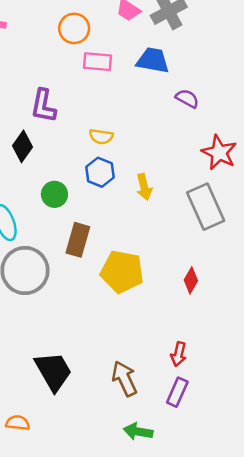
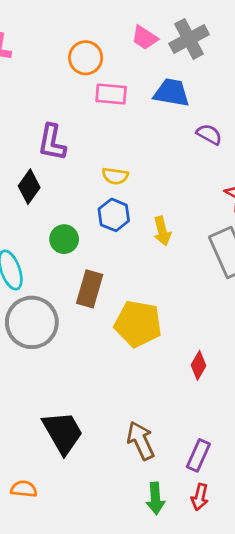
red diamond: (191, 280) -> (198, 365), moved
red arrow: (179, 354) -> (200, 497), moved
green arrow: (138, 431) -> (155, 498), turned -104

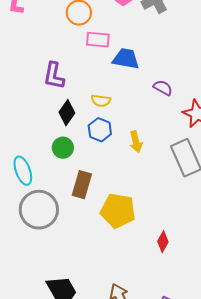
blue trapezoid: (172, 93) -> (126, 59), moved
purple semicircle: (209, 134) -> (163, 88), moved
black diamond: (29, 187) -> (67, 113), moved

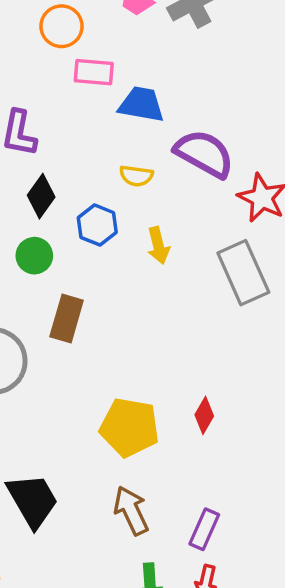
purple semicircle: (163, 88) -> (204, 154), size x1.8
yellow semicircle: (101, 101) -> (136, 176), moved
yellow pentagon: (118, 211) -> (129, 427), moved

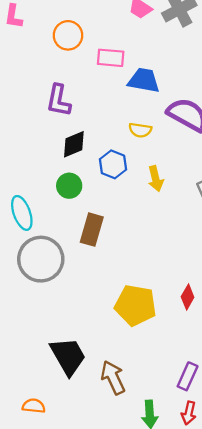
orange circle: (62, 26) -> (68, 35), moved
black diamond: (41, 196) -> (74, 144), turned 32
brown arrow: (131, 511) -> (113, 377), moved

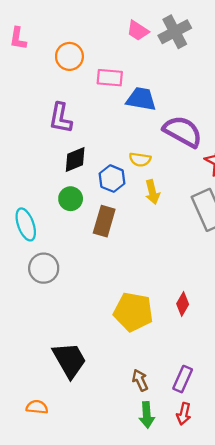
yellow semicircle: (140, 130) -> (140, 159), moved
brown rectangle: (92, 230) -> (104, 221), moved
gray circle: (41, 259) -> (44, 268), size x0.7
brown arrow: (113, 377) -> (140, 380), moved, size x0.7

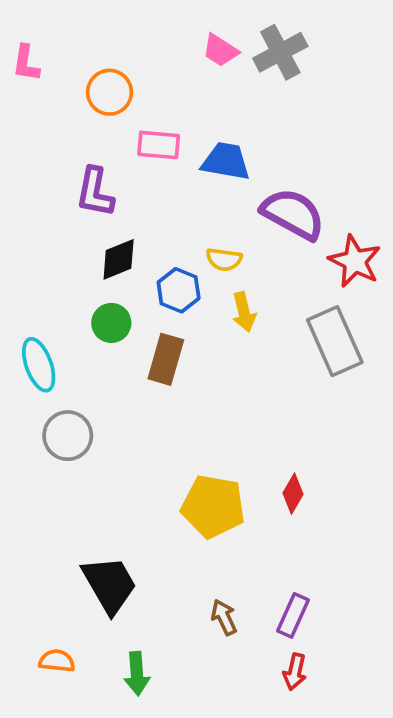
pink rectangle: (110, 78) -> (159, 145), moved
green arrow: (147, 415) -> (137, 674), moved

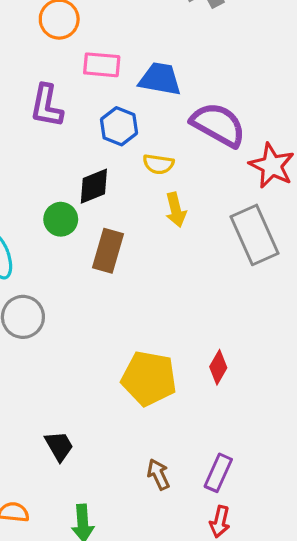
black diamond: (119, 259) -> (94, 186), moved
blue hexagon: (179, 290) -> (119, 126), moved
black trapezoid: (110, 585) -> (59, 446), size x0.6

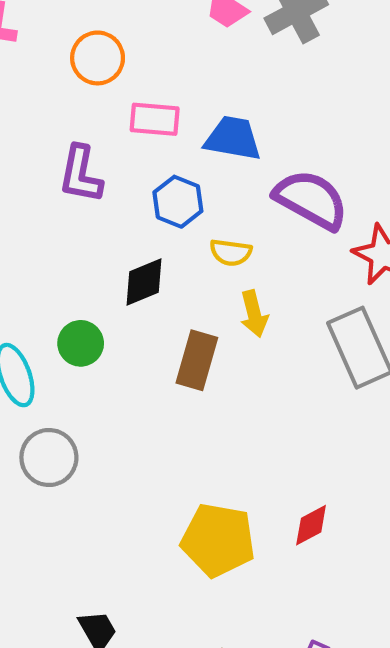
green circle: (61, 219) -> (81, 343), moved
brown rectangle: (108, 251) -> (197, 360), moved
red diamond: (218, 367) -> (311, 525), turned 32

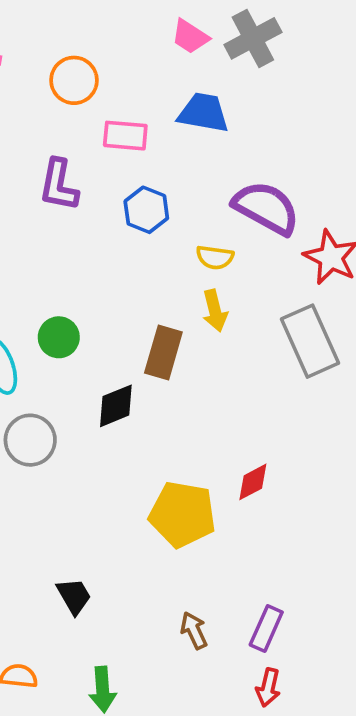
blue trapezoid: (233, 138) -> (203, 113), moved
yellow semicircle: (231, 252) -> (215, 257), moved
black diamond: (144, 282) -> (116, 406), moved
red diamond: (311, 525) -> (253, 482), moved

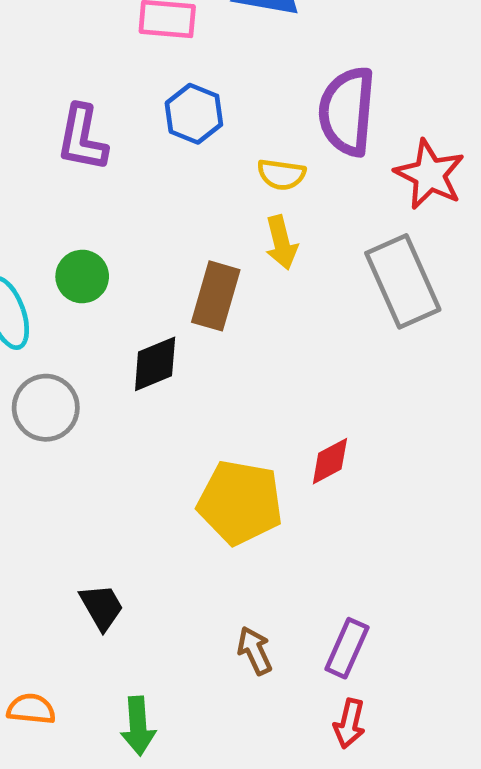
purple L-shape: (59, 185) -> (82, 138), moved
purple semicircle: (266, 208) -> (347, 111), turned -114

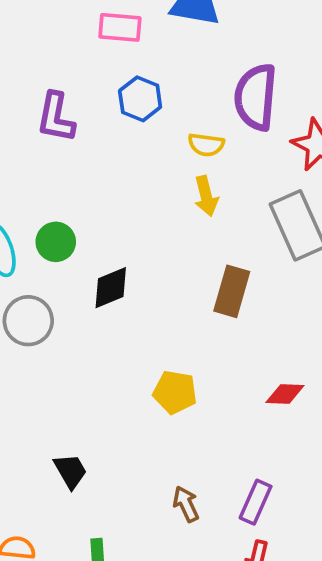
green circle: (82, 277) -> (56, 242), moved
brown rectangle: (216, 296) -> (232, 291), moved
red diamond: (330, 461) -> (285, 394), moved, turned 30
yellow pentagon: (240, 502) -> (175, 392), size x0.7

